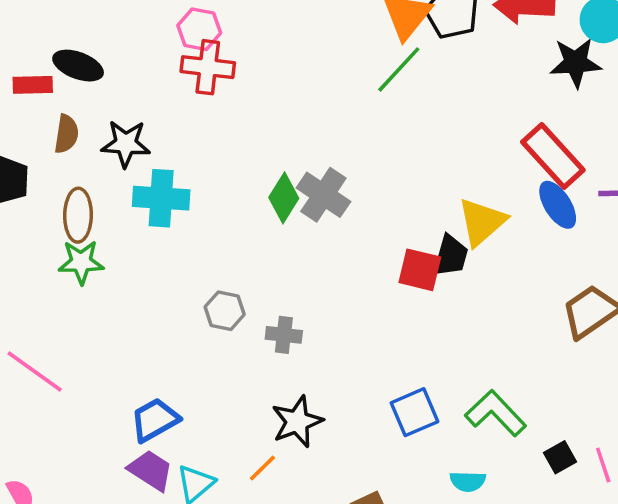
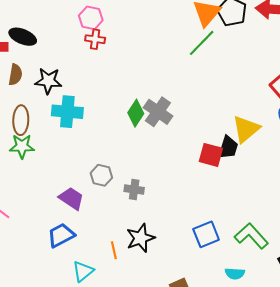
red cross: (208, 67) -> (95, 39), size x0.7
orange line: (262, 468) -> (114, 250), moved, turned -60
purple trapezoid: (151, 470) -> (71, 198), moved

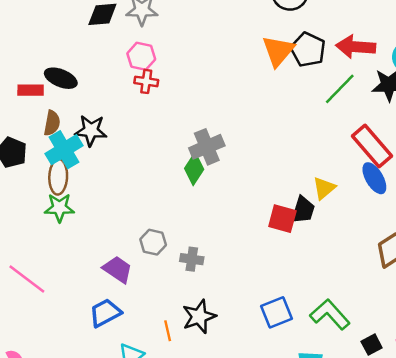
green line: (202, 43) -> (340, 89), moved
cyan cross: (67, 112) -> (64, 150), moved, turned -36
gray cross: (158, 112) -> (207, 147), moved, turned 32
yellow triangle: (246, 129) -> (324, 188), size x0.7

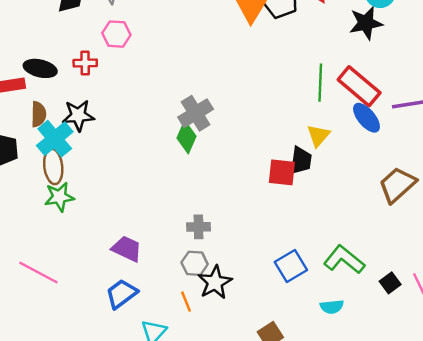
red cross: (146, 81) -> (85, 63), moved
green line: (340, 89) -> (320, 83), moved, turned -33
gray hexagon: (153, 242) -> (195, 263), moved

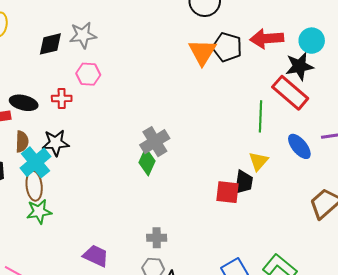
red rectangle: (359, 86) -> (290, 93), moved

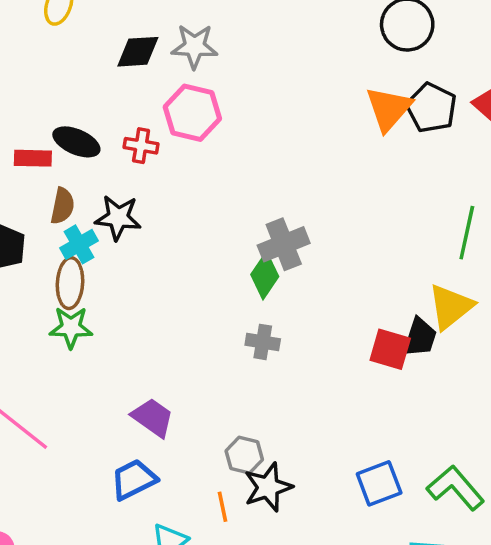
pink hexagon: (88, 74) -> (192, 113), size x1.4
yellow triangle: (258, 161) -> (451, 307), size x1.4
cyan cross: (35, 162) -> (79, 244), size x0.7
gray cross: (157, 238) -> (263, 342), moved

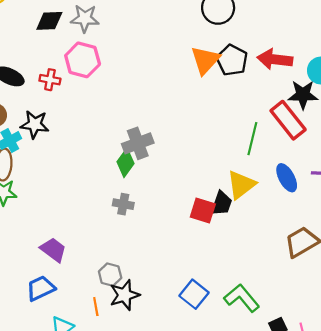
blue square: (379, 483) -> (194, 294), turned -32

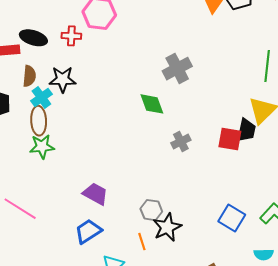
gray cross: (138, 143) -> (177, 69), moved
green diamond: (126, 163) -> (152, 104), turned -48
gray cross: (123, 204) -> (181, 141), moved, turned -30

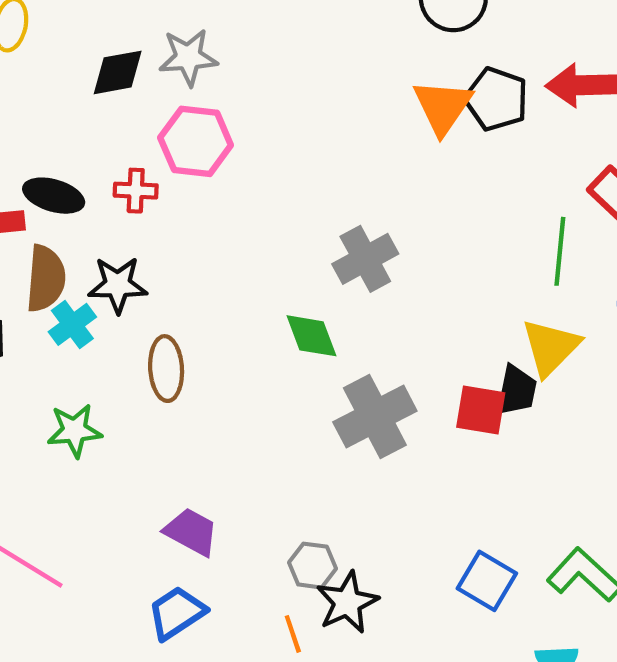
brown semicircle: (29, 76) -> (46, 278), size x1.4
brown ellipse: (39, 121) -> (166, 369), moved
gray cross: (181, 141) -> (375, 417), size x1.8

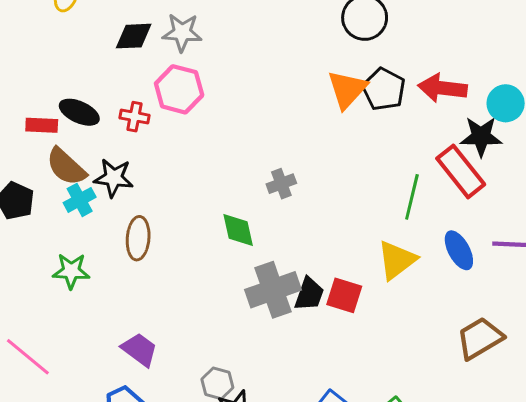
gray cross: (365, 259) -> (281, 184), size x0.7
brown semicircle: (46, 278) -> (66, 167), turned 120
black trapezoid: (516, 391) -> (309, 294), moved

